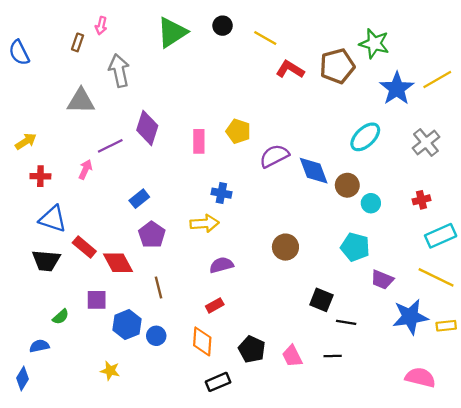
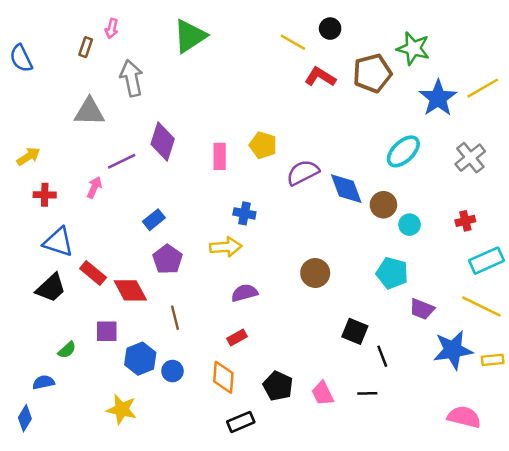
black circle: (223, 26) -> (330, 29), moved
black trapezoid: (46, 261) -> (51, 288), turned -48
black line: (346, 322) -> (382, 356), turned 60
yellow star: (110, 371) -> (122, 410), size x1.4

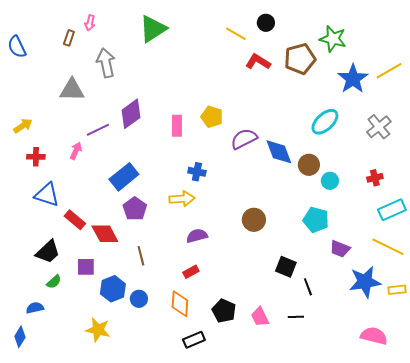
purple diamond: (163, 141) -> (131, 114), turned 36
blue rectangle: (154, 220) -> (124, 177), size x1.6
black trapezoid: (51, 288) -> (48, 252), moved

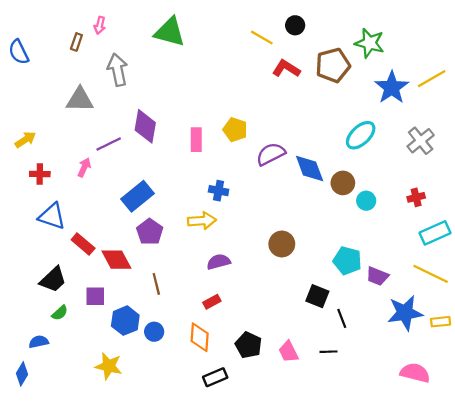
green triangle: (153, 29) -> (170, 32), turned 48
purple diamond: (131, 114) -> (145, 126), turned -44
cyan pentagon: (316, 220) -> (347, 261), moved

